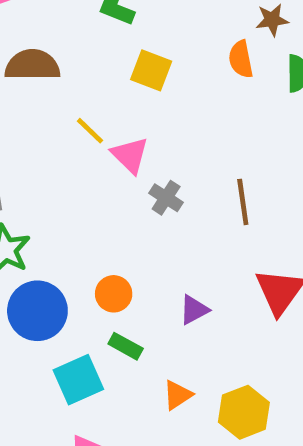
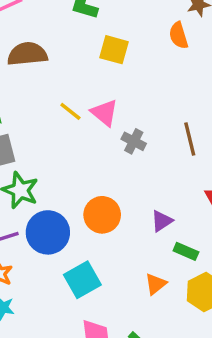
yellow line: (90, 131) -> (70, 111), moved
orange circle: (114, 294) -> (102, 215), size x1.4
green rectangle: (126, 346) -> (186, 251), moved

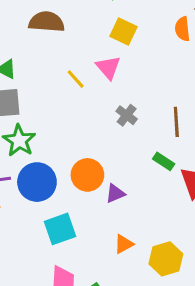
pink triangle: (104, 113) -> (108, 68), moved
purple triangle: (162, 221) -> (115, 193), moved
green rectangle: (186, 251) -> (164, 161), moved

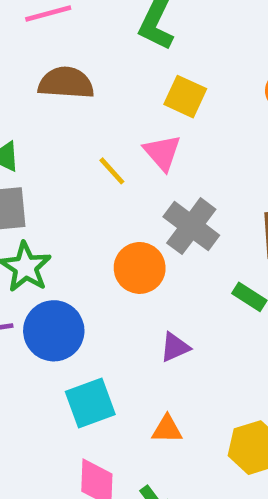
gray cross: (127, 115) -> (191, 226), size x1.6
orange circle: (87, 175) -> (140, 268), moved
orange triangle: (124, 244) -> (167, 429), moved, turned 30

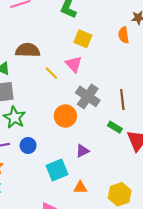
brown semicircle: (66, 83) -> (28, 50), moved
blue circle: (54, 331) -> (28, 145), size x0.6
cyan square: (90, 403) -> (57, 170), moved

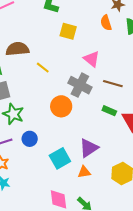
pink triangle: (74, 64) -> (92, 59), moved
brown line: (122, 99) -> (113, 84), turned -60
purple triangle: (82, 151) -> (89, 148), moved, size x1.5

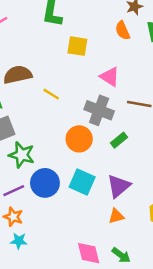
green rectangle: (109, 111) -> (119, 140), moved, turned -56
blue circle: (30, 139) -> (45, 183), size x1.5
cyan square: (60, 158) -> (82, 182), moved, turned -30

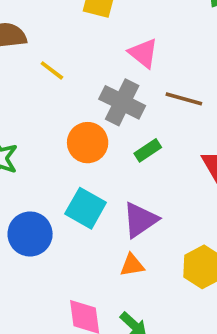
blue circle: (45, 183) -> (30, 234), moved

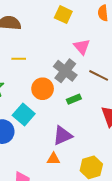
yellow line: (52, 70) -> (19, 59), moved, turned -48
cyan square: (86, 208) -> (24, 115), moved

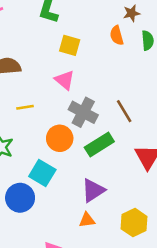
pink triangle: (82, 47) -> (65, 80), moved
brown line: (99, 75) -> (124, 111), turned 42
green rectangle: (74, 99) -> (99, 144), size x1.6

